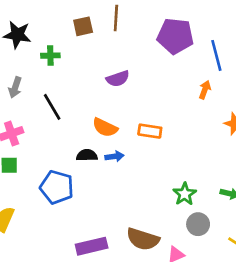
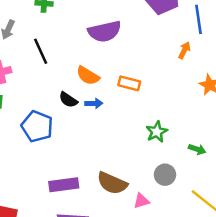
purple semicircle: (118, 79) -> (104, 31), size x1.5
black semicircle: (87, 155) -> (68, 100), turned -150
green star: (185, 194) -> (157, 132), moved

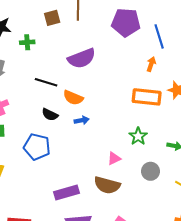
black line: (41, 51) -> (46, 82), moved, turned -40
orange rectangle: (129, 83) -> (147, 97), moved, size x1.5
black semicircle: (68, 100) -> (50, 115), moved
pink triangle: (141, 201) -> (114, 158), moved

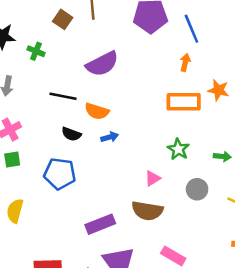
brown square: (52, 18) -> (63, 19), turned -35
green cross: (27, 42) -> (36, 51), turned 32

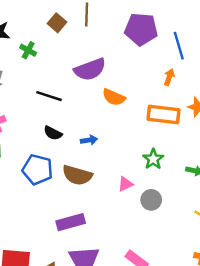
orange semicircle: (97, 111) -> (114, 97), moved
gray circle: (197, 189) -> (151, 200), moved
brown semicircle: (147, 211) -> (77, 175), moved

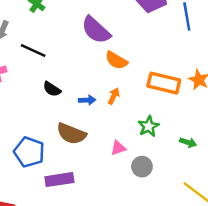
purple semicircle: (90, 69) -> (96, 30), turned 56
orange arrow: (169, 77) -> (114, 96), moved
black line: (49, 96) -> (33, 51), moved
blue pentagon: (38, 170) -> (29, 152), moved

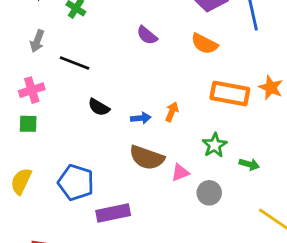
purple semicircle: (96, 30) -> (147, 35), size x0.6
orange semicircle: (116, 60) -> (204, 44), moved
brown semicircle: (71, 134) -> (147, 158), moved
green arrow: (188, 142) -> (249, 164), moved

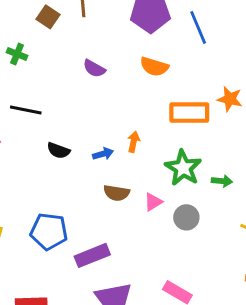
green star: (215, 145) -> (183, 168), size x1.4
brown semicircle: (147, 158) -> (116, 193), size x0.7

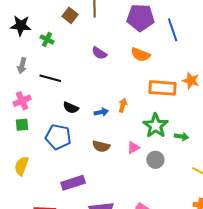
brown semicircle: (116, 193) -> (101, 146), moved
blue pentagon: (49, 231) -> (58, 137), moved
purple rectangle: (92, 255) -> (73, 183), moved

